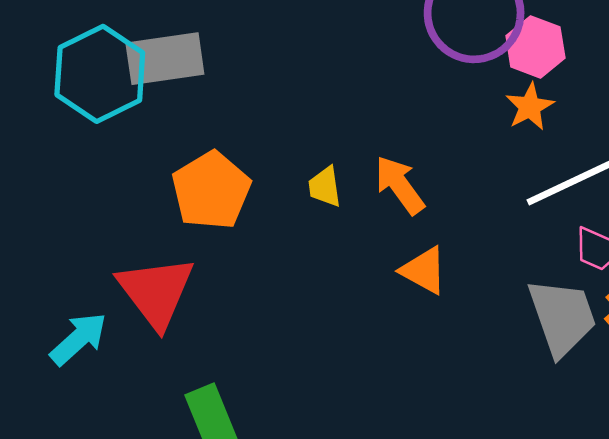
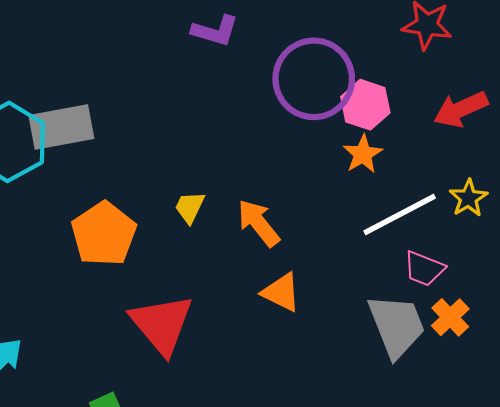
yellow trapezoid: (325, 187) -> (190, 207), moved, turned 36
red triangle: (156, 292) -> (162, 324), moved

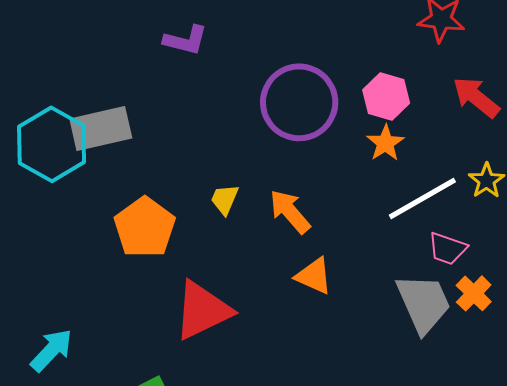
purple L-shape: (215, 31) -> (186, 40), moved
purple circle: (314, 79) -> (299, 102), moved
red arrow: (461, 109) -> (476, 97), turned 66
red triangle: (162, 324) -> (202, 310), turned 46

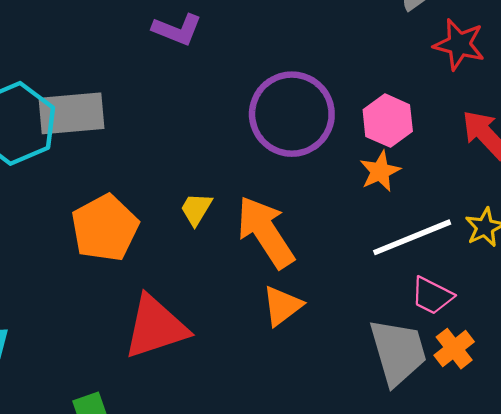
orange arrow: (290, 212) -> (266, 232), size x1.4
orange triangle: (314, 276) -> (282, 306), turned 51

